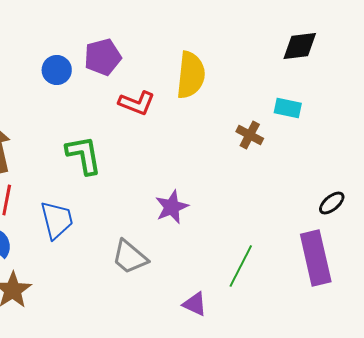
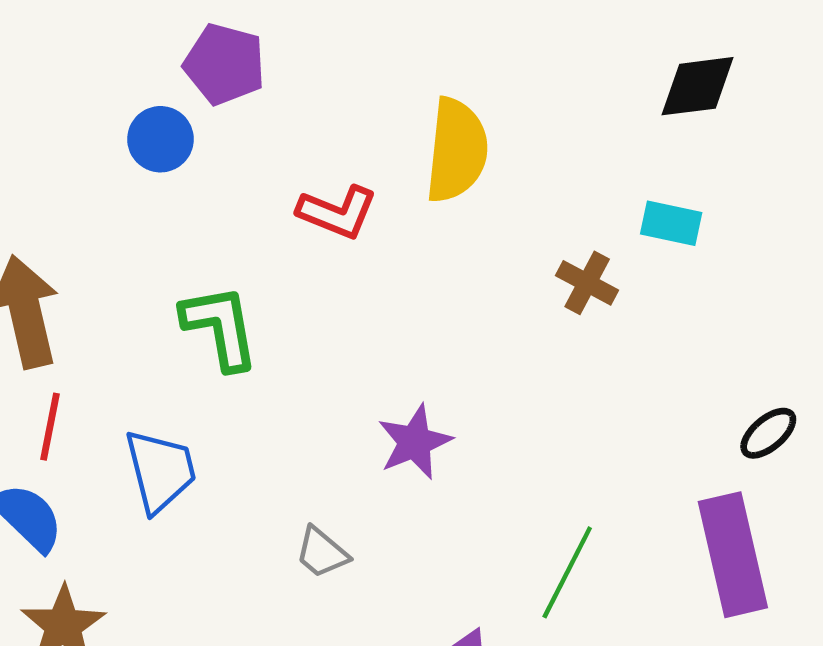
purple pentagon: (103, 57) -> (225, 64), moved, turned 30
gray trapezoid: (130, 257) -> (322, 553), size x0.7

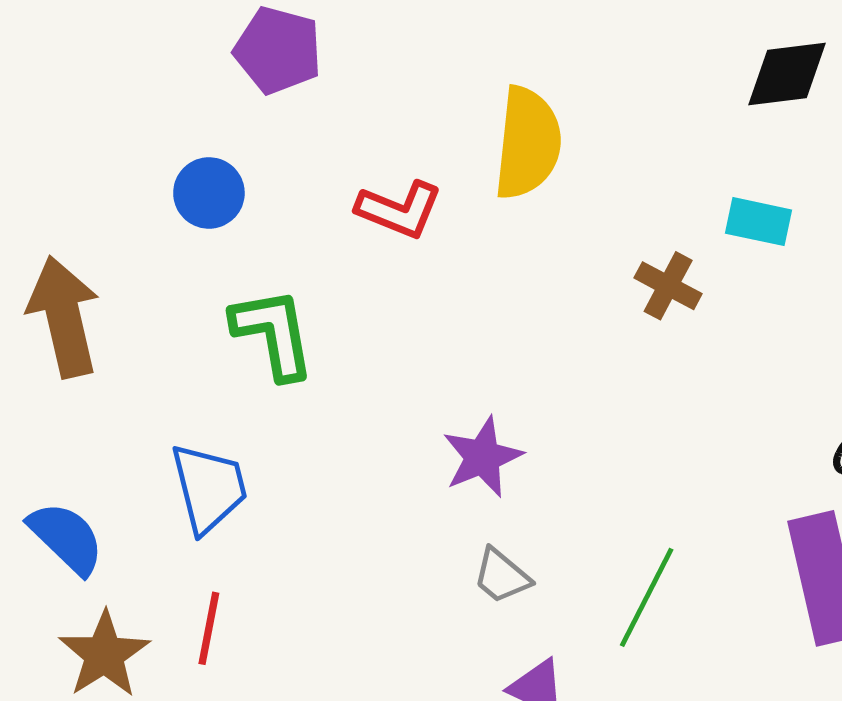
blue circle: (160, 139) -> (209, 193), moved
red line: (50, 427) -> (209, 628), moved
gray trapezoid: (322, 553) -> (502, 576), moved

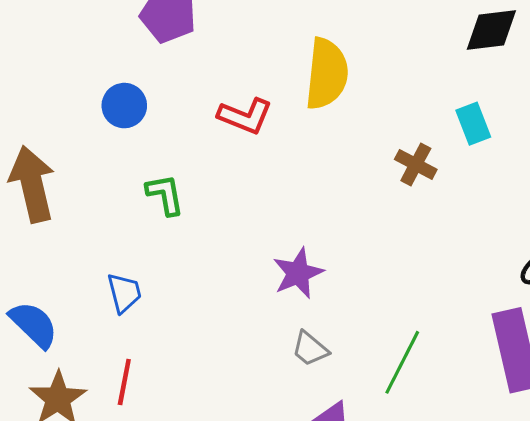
cyan rectangle: (758, 222) -> (473, 124), turned 57
green L-shape: (273, 333) -> (165, 195), size x0.7
blue trapezoid: (209, 488) -> (124, 293), size x0.7

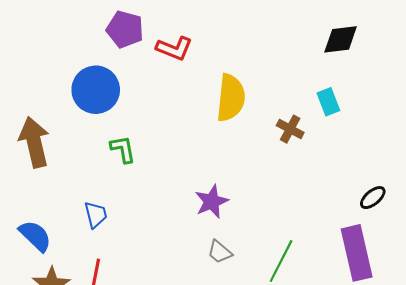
yellow semicircle: (327, 74) -> (231, 98), moved
blue circle: (124, 106) -> (96, 90), size x1.6
red L-shape: (245, 116) -> (174, 48), moved

